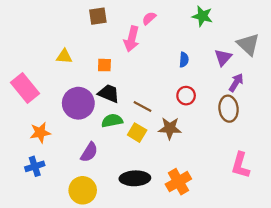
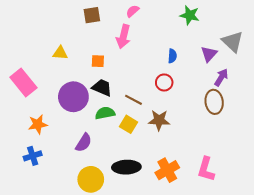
pink semicircle: (149, 18) -> (133, 11), moved
red circle: (186, 96) -> (164, 82), moved
pink L-shape: (240, 165) -> (206, 169), moved
yellow circle: (83, 190) -> (91, 179), moved

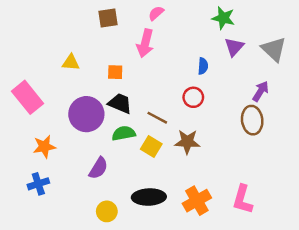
purple triangle: (209, 54) -> (234, 47), moved
yellow circle: (91, 179) -> (107, 211), size x0.7

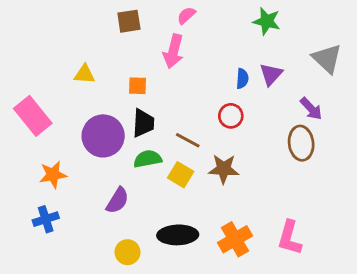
purple triangle: (234, 47) -> (271, 74), moved
purple arrow: (261, 91) -> (311, 109), turned 105
black trapezoid: (120, 103) -> (143, 123), turned 70

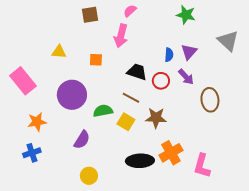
purple arrow: (311, 109) -> (186, 77), moved
black trapezoid: (143, 123) -> (137, 72), moved, turned -75
black ellipse: (178, 235) -> (140, 161), moved
orange cross: (235, 239) -> (171, 153), moved

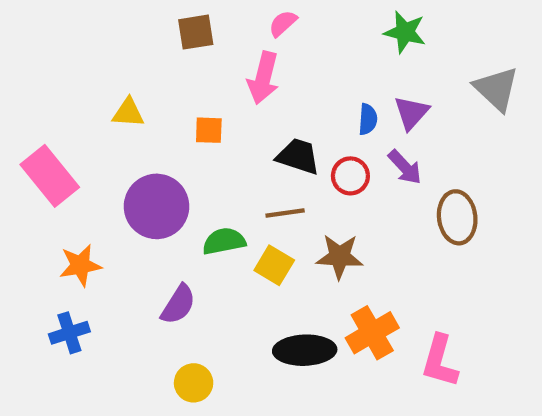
brown line: (131, 98) -> (285, 213), turned -36

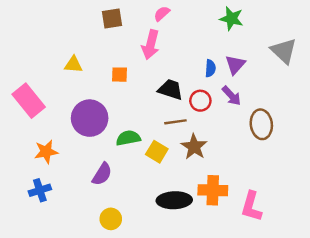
brown line: (285, 213) -> (175, 122), moved
brown star: (340, 257) -> (194, 147), turned 30
orange cross: (372, 333) -> (213, 190), turned 32

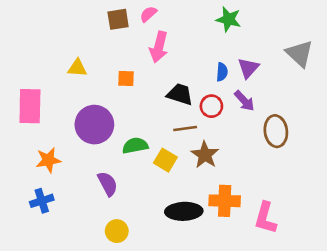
pink semicircle: (162, 14) -> (148, 14), moved
green star: (231, 19) -> (229, 19), moved
pink rectangle: (29, 101) -> (30, 106), turned 40
purple semicircle: (102, 174) -> (108, 184), turned -60

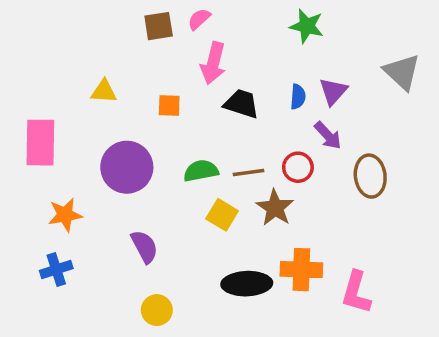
black trapezoid: (180, 94) -> (241, 104), moved
red circle: (211, 106) -> (298, 167), moved
green semicircle: (135, 146) -> (201, 171), moved

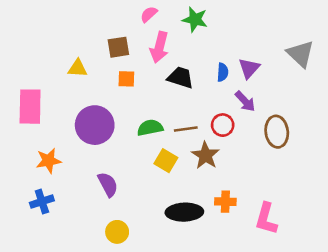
brown square: (159, 26) -> (118, 47), moved
green star: (307, 26) -> (195, 20), moved
orange cross: (301, 270) -> (225, 202), size x0.7

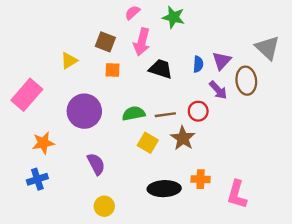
brown square: (118, 47) -> (105, 42), turned 30
yellow triangle: (78, 68) -> (69, 61), turned -36
pink rectangle: (30, 107) -> (27, 95), turned 40
brown ellipse: (277, 132) -> (246, 81), moved

